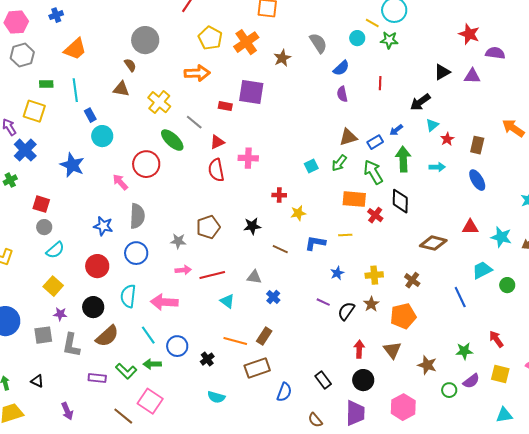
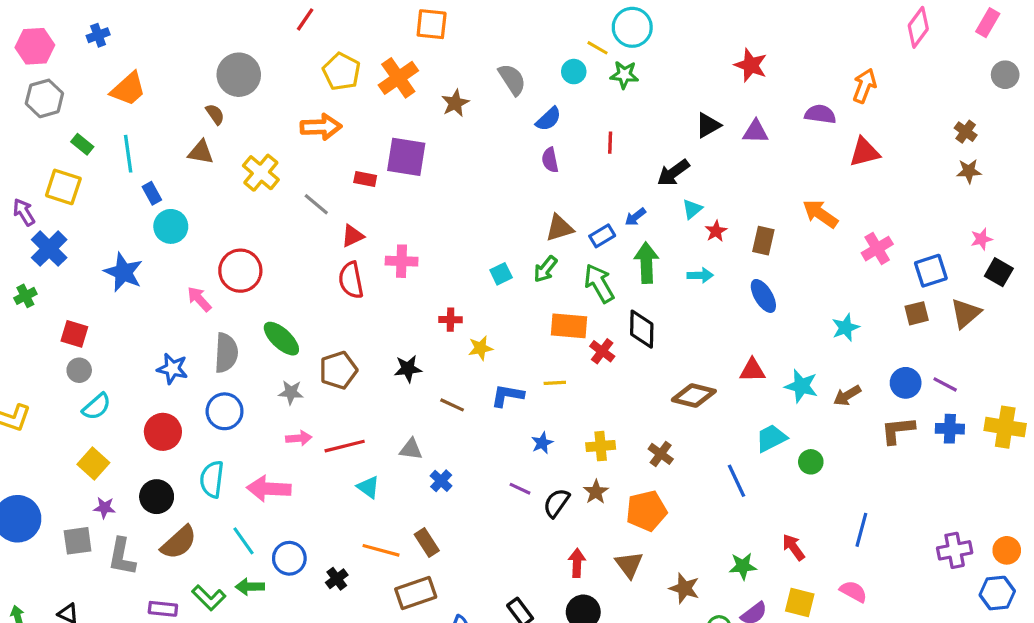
purple semicircle: (495, 53) -> (820, 114), moved
green rectangle: (46, 84) -> (82, 144), turned 40
green ellipse: (172, 140) -> (281, 339), moved
brown rectangle: (264, 336) -> (427, 542), turned -66

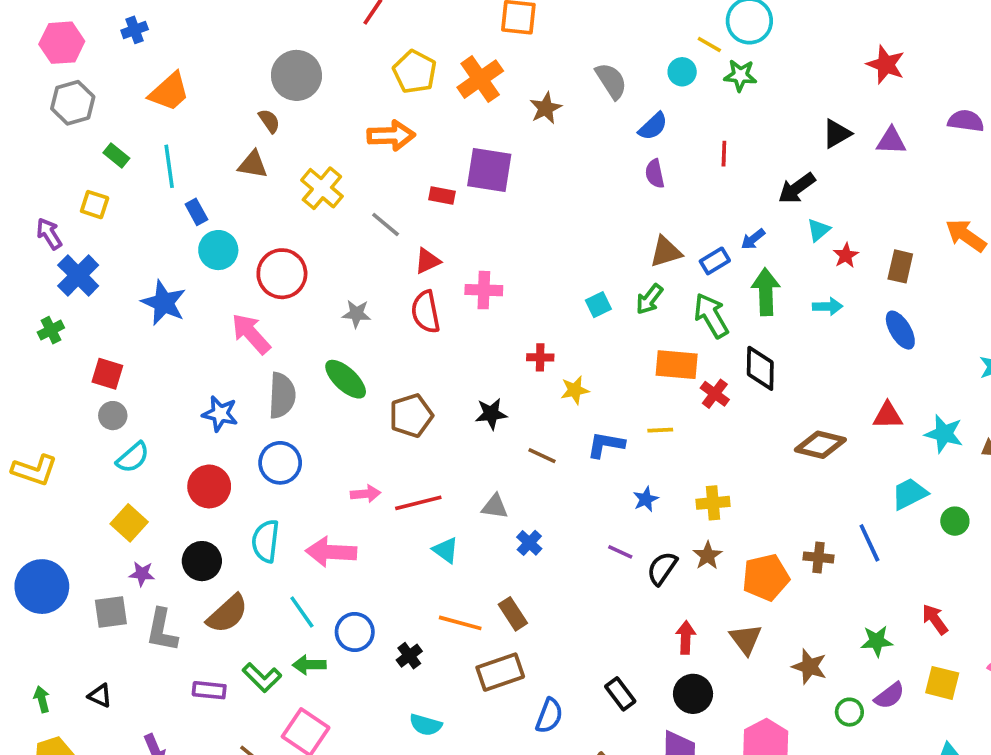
yellow square: (63, 187) -> (95, 205), size x0.7
red circle: (240, 271) -> (282, 274), moved
pink arrow: (199, 299) -> (251, 334), size x1.4
gray star: (291, 392) -> (356, 314), moved
brown cross: (661, 454) -> (819, 557), moved, turned -30

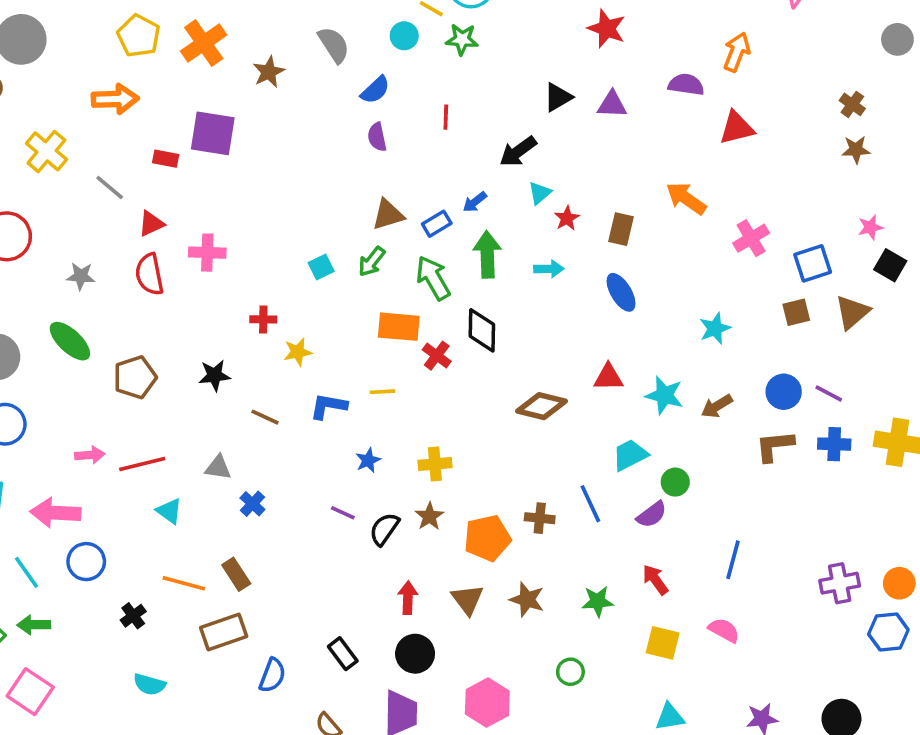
blue circle: (355, 632) -> (86, 562), moved
brown star: (809, 667) -> (527, 599), moved
purple semicircle: (889, 696) -> (652, 515), moved

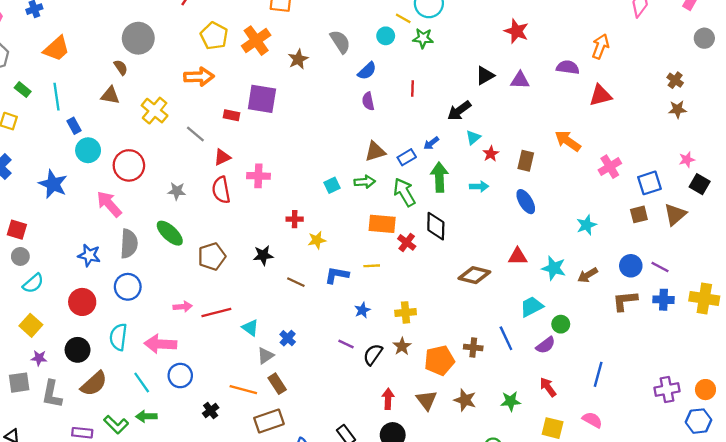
green arrow: (372, 262) -> (365, 182), turned -132
gray triangle: (218, 468) -> (265, 356), moved, turned -42
cyan triangle: (169, 511) -> (250, 328), moved

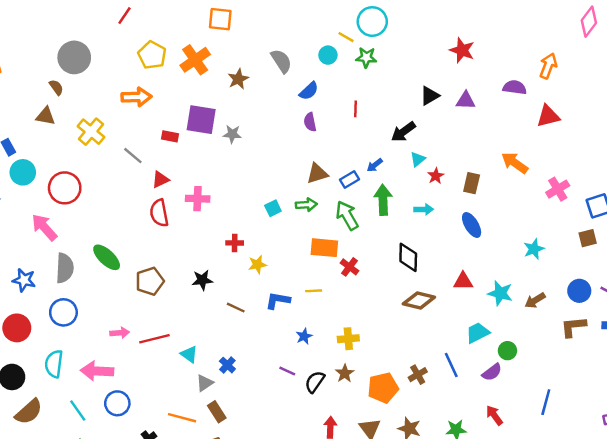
gray star: (177, 191) -> (232, 134), moved
black diamond: (436, 226) -> (408, 257), moved
brown cross: (473, 348) -> (418, 375), turned -36

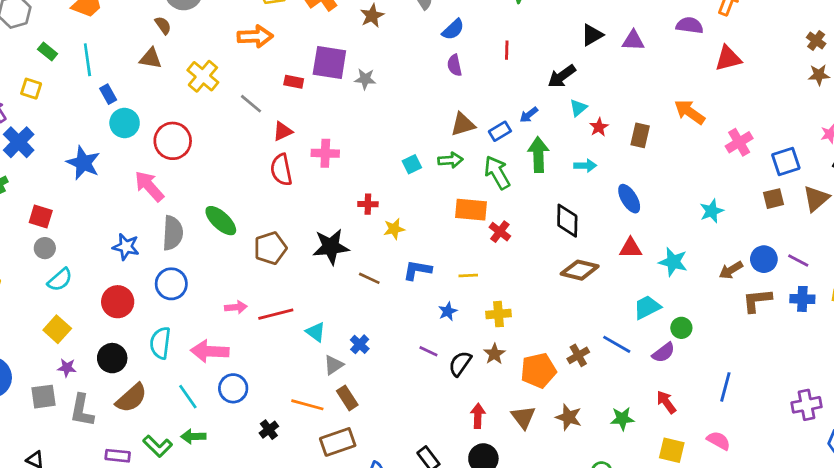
blue ellipse: (472, 225) -> (629, 199), moved
black star: (202, 280) -> (331, 247), size x1.5
yellow line: (314, 291) -> (468, 276), moved
brown arrow: (535, 300) -> (731, 270), moved
blue line: (451, 365) -> (617, 344), turned -35

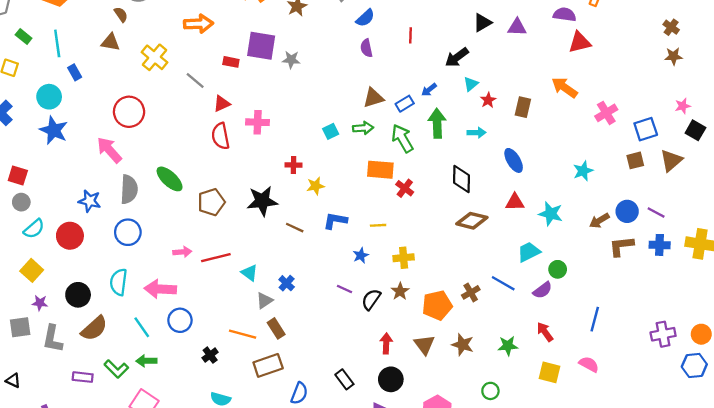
red triangle: (728, 58) -> (580, 42), moved
cyan circle: (125, 123) -> (49, 97), moved
red circle: (118, 302) -> (70, 236), moved

